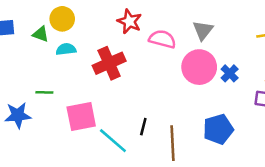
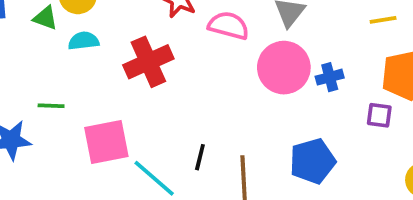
blue cross: (230, 73) -> (330, 77), turned 30

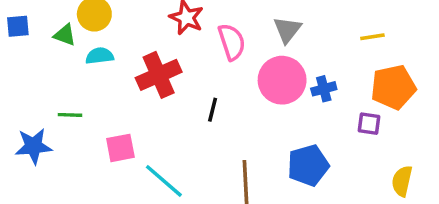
pink semicircle: (229, 26) -> (232, 42), turned 57
pink square: (106, 142) -> (120, 148), size x0.7
black line: (200, 157) -> (213, 110), moved

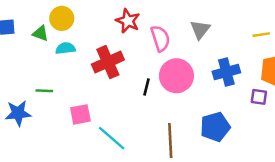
pink circle: (282, 80) -> (176, 76), moved
blue cross: (324, 89) -> (226, 72), size x1.5

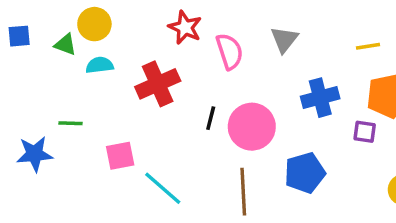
pink circle: (176, 76) -> (252, 127), moved

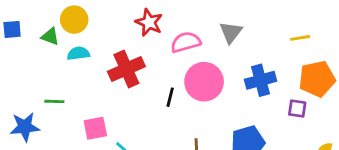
pink semicircle: (230, 51) -> (186, 42), turned -88
pink circle: (252, 127) -> (204, 82), moved

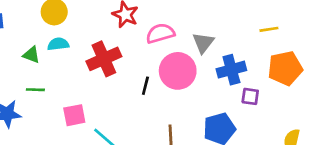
gray triangle: (231, 32) -> (203, 43), moved
green triangle: (50, 37) -> (31, 55), moved
purple square: (297, 109) -> (250, 96), moved

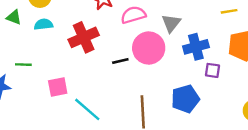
green triangle: (31, 55) -> (14, 17), moved
black line: (145, 86) -> (120, 61), turned 63

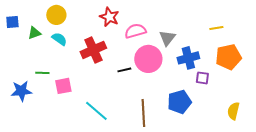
green triangle: (14, 17) -> (34, 33), turned -40
cyan semicircle: (43, 24) -> (59, 39), turned 42
pink square: (58, 87) -> (63, 86), moved

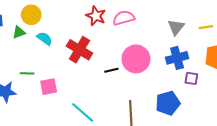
yellow circle: (56, 15) -> (31, 15), moved
pink semicircle: (135, 31) -> (124, 18), moved
gray triangle: (167, 38) -> (176, 27), moved
red cross: (93, 50) -> (79, 50), turned -35

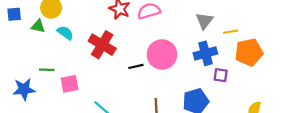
yellow line: (206, 27) -> (230, 32), moved
green triangle: (19, 32) -> (38, 26), turned 32

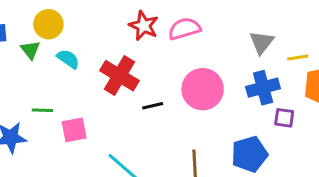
green triangle: (38, 26) -> (30, 50), turned 40
black line: (136, 66) -> (153, 106), moved

